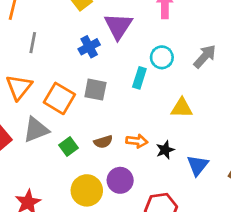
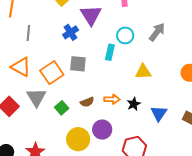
orange triangle: (19, 87) -> (21, 67), turned -35
orange square: (59, 98) -> (52, 73), turned 30
gray triangle: (36, 130) -> (36, 97), turned -35

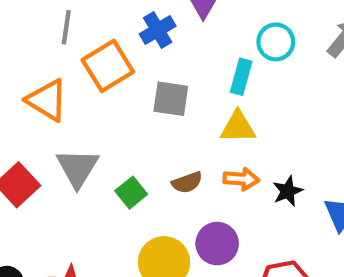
yellow triangle: (143, 72) -> (238, 127), moved
orange square: (52, 73) -> (108, 66), moved

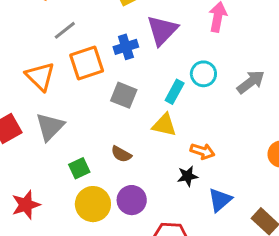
gray line: (66, 27) -> (65, 30), turned 30
orange arrow: (241, 179) -> (202, 151), moved
brown semicircle: (187, 182) -> (121, 154), turned 35
green square: (131, 193) -> (79, 168), moved

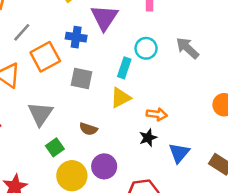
blue cross: (126, 47) -> (76, 37), turned 36
gray arrow: (251, 82) -> (187, 48), turned -90
yellow triangle: (164, 125) -> (121, 98), turned -30
gray triangle: (50, 127) -> (40, 114), moved

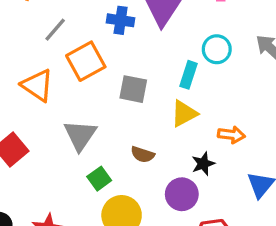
blue cross: (76, 37) -> (121, 20), moved
black star: (148, 138) -> (203, 164), moved
purple circle: (104, 166) -> (182, 194), moved

